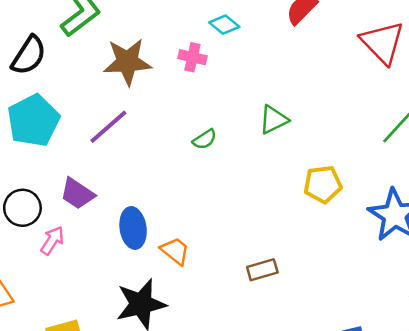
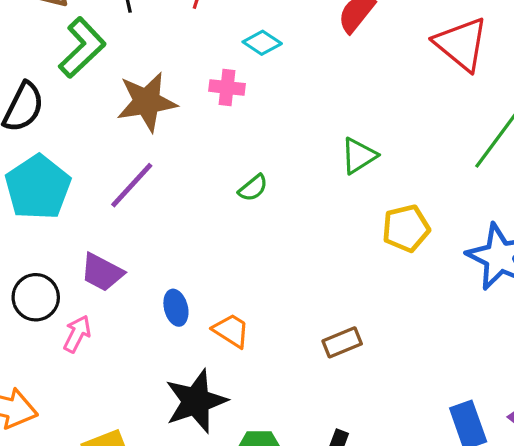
green triangle: (274, 120) -> (359, 156), moved
blue ellipse: (133, 228) -> (176, 308), size x0.7

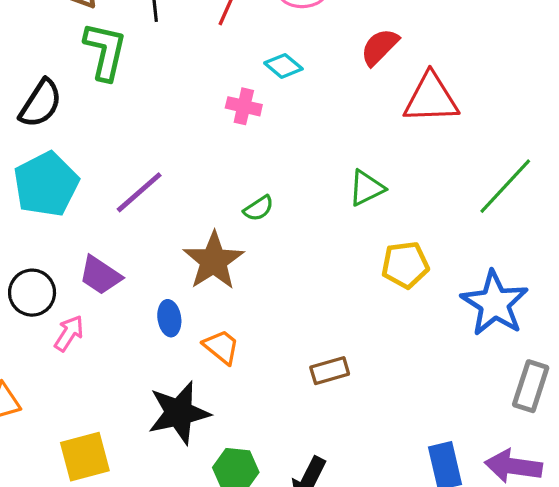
red triangle: (461, 44) -> (431, 98), moved, turned -48
green L-shape: (82, 48) -> (105, 51), turned -40
brown star: (147, 102) -> (214, 261), moved, turned -30

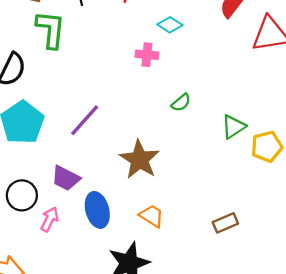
green triangle: (366, 188) -> (233, 127), moved
green semicircle: (259, 208) -> (181, 103), moved
blue ellipse: (169, 318) -> (97, 210), moved, size x1.5

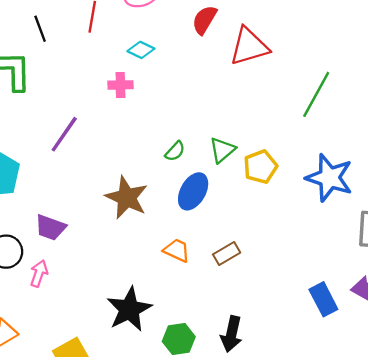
green semicircle: (181, 103) -> (175, 151), moved
purple line: (85, 120) -> (64, 134), moved
blue ellipse: (97, 210) -> (193, 191), moved, turned 52
orange trapezoid: (152, 216) -> (177, 250), moved

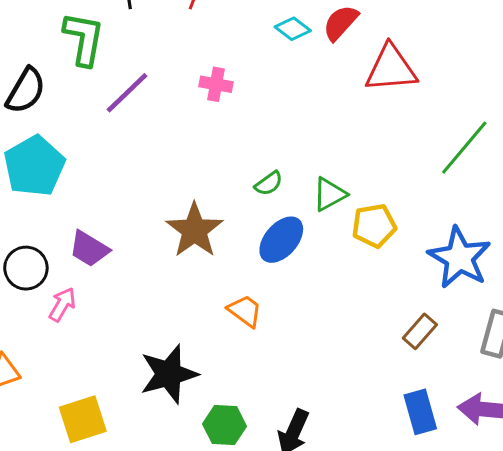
cyan diamond: (141, 50) -> (293, 29), moved
purple line: (64, 134) -> (127, 93), moved
brown rectangle: (227, 254) -> (420, 331), moved, turned -30

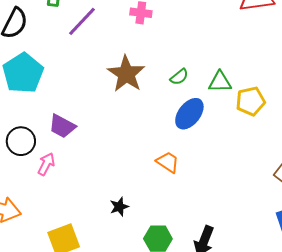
green triangle: (329, 194) -> (220, 82), turned 30
brown star: (195, 230) -> (126, 74), moved
black star: (169, 374) -> (119, 207), size x0.5

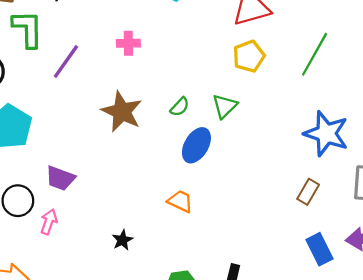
green triangle: (220, 82) -> (225, 106), turned -35
yellow pentagon: (251, 101) -> (249, 56), moved
black star: (119, 207) -> (122, 240), moved

